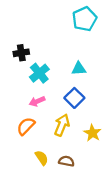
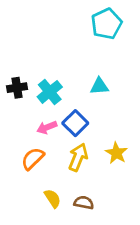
black cross: (21, 53) -> (17, 88), moved
blue square: (74, 98) -> (75, 123), moved
yellow star: (92, 133) -> (116, 153), moved

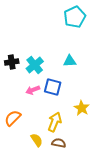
blue square: (75, 123) -> (53, 87), turned -30
yellow arrow: (78, 157) -> (55, 122), moved
orange semicircle: (33, 159) -> (13, 118), moved

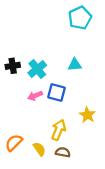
orange semicircle: (13, 118) -> (14, 143), moved

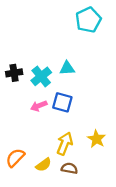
cyan triangle: (75, 65) -> (67, 68), moved
yellow star: (87, 115) -> (97, 139), moved
yellow semicircle: (39, 149) -> (44, 165), turned 88

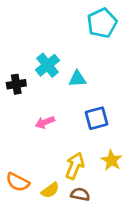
cyan cross: (41, 76) -> (48, 65), moved
blue square: (62, 102) -> (97, 118), moved, turned -30
orange semicircle: (15, 158) -> (18, 182), turned -108

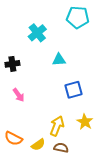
cyan pentagon: (102, 23) -> (78, 17), turned 30
cyan cross: (48, 65) -> (37, 33), moved
pink arrow: (45, 122) -> (19, 95), moved, turned -104

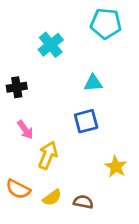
cyan triangle: (59, 60) -> (93, 83), moved
blue square: (73, 90) -> (86, 121), moved
yellow arrow: (57, 126) -> (48, 155), moved

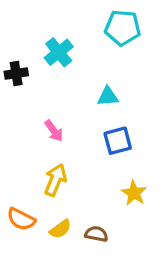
black cross: (17, 87) -> (16, 74), moved
blue square: (86, 121) -> (118, 141), moved
pink arrow: (25, 130) -> (54, 131), moved

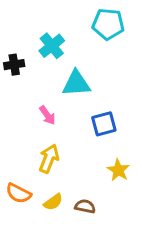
cyan triangle: (108, 96) -> (76, 83), moved, size x1.5

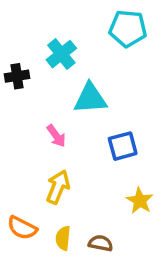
yellow semicircle: (53, 202) -> (63, 238), turned 132

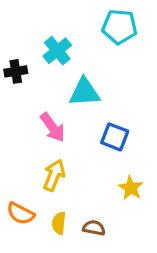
pink arrow: (56, 136) -> (52, 127), size x1.4
blue square: (123, 146) -> (115, 137), turned 36

